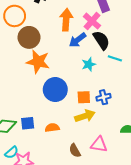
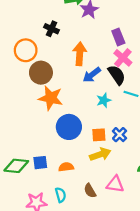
pink cross: (92, 21) -> (123, 58), moved
blue cross: (104, 97) -> (120, 135), turned -32
cyan semicircle: (12, 152) -> (61, 195), moved, turned -64

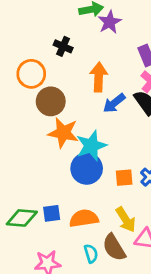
cyan star: (104, 100) -> (91, 146), moved, size x1.6
yellow arrow: (100, 154) -> (126, 219), moved, turned 78
orange semicircle: (66, 167) -> (84, 218), size x1.5
brown semicircle: (90, 191) -> (114, 247), size x1.5
cyan semicircle: (61, 195) -> (91, 254), moved

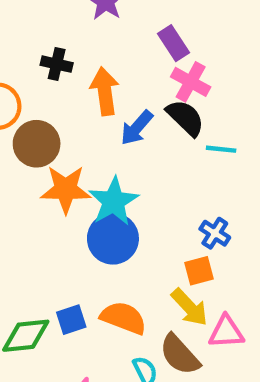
black cross: (63, 46) -> (57, 64), moved
orange square: (124, 178) -> (199, 271), moved
orange semicircle: (84, 218) -> (123, 318), turned 40

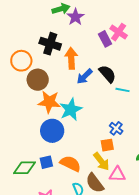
black cross: (57, 64) -> (50, 44), size x1.5
pink cross: (191, 82) -> (119, 32), moved
blue circle: (113, 239) -> (52, 131), moved

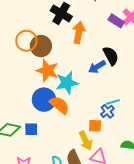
purple rectangle: (105, 39) -> (116, 21), turned -42
orange circle: (21, 61) -> (26, 41), moved
blue arrow: (85, 76) -> (97, 67), moved
cyan line: (123, 90) -> (113, 102), moved, turned -40
orange semicircle: (70, 164) -> (59, 105), moved

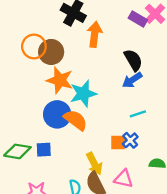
blue arrow: (97, 67) -> (132, 80), moved
blue cross: (107, 111) -> (130, 140), moved
yellow arrow: (86, 141) -> (94, 164), moved

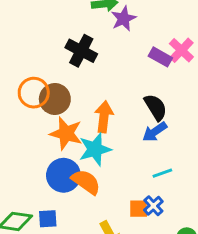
orange arrow: (95, 34) -> (104, 117), moved

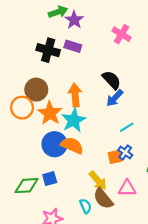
purple rectangle: (160, 57) -> (73, 46), moved
orange circle: (34, 93) -> (22, 108), moved
orange star: (66, 133) -> (50, 113), turned 30

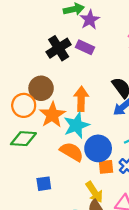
black cross: (48, 50) -> (59, 48), turned 35
blue circle: (55, 144) -> (98, 148), moved
orange square: (115, 157) -> (106, 167), moved
green diamond: (27, 186) -> (23, 139), moved

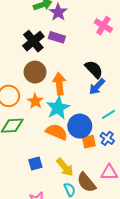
brown circle: (41, 88) -> (35, 72), moved
orange star: (52, 115) -> (35, 101), size x0.7
yellow arrow: (94, 192) -> (65, 167), moved

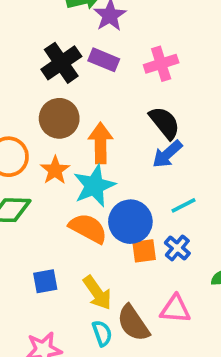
pink cross: (103, 26) -> (161, 64), moved, turned 36

